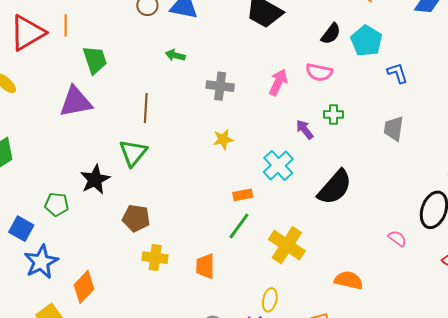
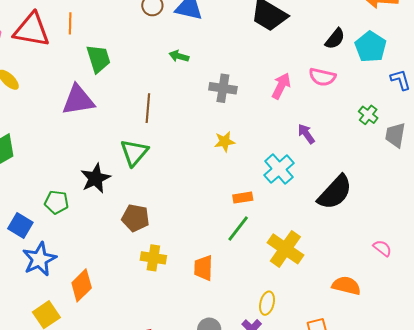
red triangle: (27, 33) -> (32, 30), turned 39
green cross: (333, 114) -> (368, 115), moved, turned 36
pink semicircle: (397, 238) -> (382, 248), moved

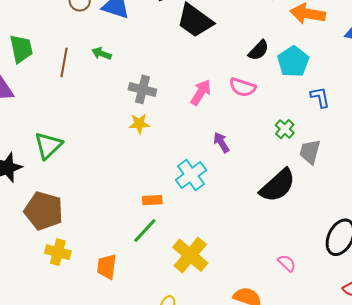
brown line: (148, 108) -> (64, 63), moved
yellow star: (225, 142) -> (139, 124), moved
black semicircle: (335, 192) -> (278, 186), moved
brown pentagon: (136, 218) -> (44, 211), size x1.4

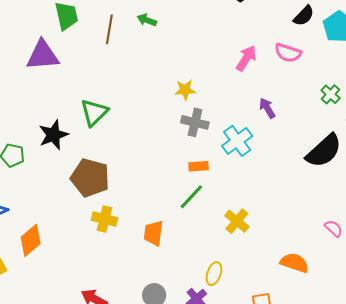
gray cross: (142, 89) -> (195, 122), moved
yellow cross: (190, 255) -> (237, 221), size x0.7

